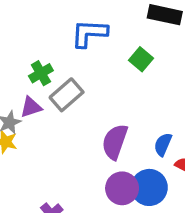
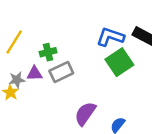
blue L-shape: (89, 33) -> (110, 37), moved
green square: (141, 59) -> (119, 62), size x1.6

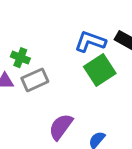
green cross: (48, 52) -> (20, 58), turned 35

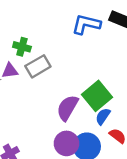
green square: (100, 70) -> (97, 96), moved

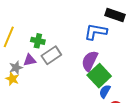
blue L-shape: (86, 24) -> (96, 32), moved
purple semicircle: (67, 108) -> (90, 61), moved

